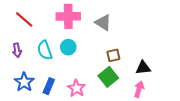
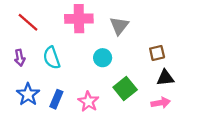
gray triangle: (103, 23) -> (119, 26), turned 36
cyan circle: (68, 47) -> (103, 58), moved
brown square: (113, 55) -> (157, 53), moved
pink arrow: (139, 89) -> (161, 103), turned 63

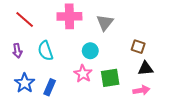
brown square: (157, 53) -> (138, 47), turned 32
green square: (125, 89) -> (110, 78), turned 30
pink star: (88, 102) -> (83, 74), moved

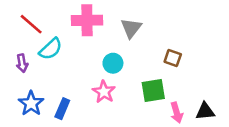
cyan semicircle: (45, 51) -> (51, 49), moved, turned -114
black triangle: (145, 68) -> (205, 111), moved
green square: (110, 78) -> (153, 90), moved
pink arrow: (141, 90) -> (177, 113), turned 84

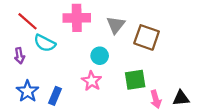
cyan semicircle: (51, 49) -> (45, 43), turned 70
brown square: (173, 58) -> (147, 37), moved, size x1.6

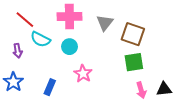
cyan circle: (100, 56) -> (69, 47), moved
green square: (135, 80) -> (134, 62), moved
blue star: (27, 91) -> (13, 82), moved

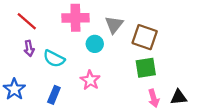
cyan semicircle: (40, 39) -> (54, 59), moved
cyan circle: (69, 47) -> (95, 44), moved
purple arrow: (18, 51) -> (29, 48), moved

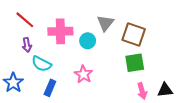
pink cross: (75, 18) -> (60, 31), moved
cyan semicircle: (54, 59) -> (42, 64), moved

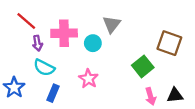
brown square: (134, 34) -> (169, 43), moved
purple arrow: (27, 45) -> (37, 43), moved
green square: (135, 63) -> (143, 66), turned -30

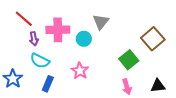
brown square: (169, 43) -> (153, 39), turned 30
pink arrow: (151, 96) -> (127, 87), moved

